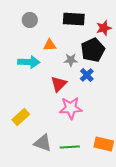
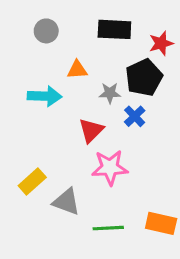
gray triangle: (43, 143) -> (66, 202), moved

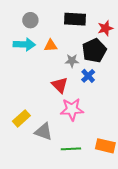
cyan arrow: (45, 96) -> (24, 44), moved
red triangle: (91, 130) -> (60, 85), turned -30

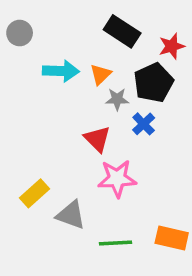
black rectangle: (75, 19) -> (122, 31), turned 30
gray circle: (30, 20) -> (20, 33), moved
cyan arrow: (24, 44) -> (61, 71), moved
orange triangle: (51, 45) -> (101, 74), moved, turned -40

